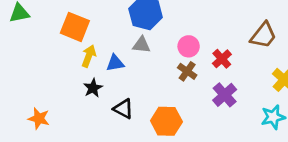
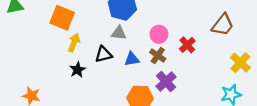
blue triangle: (115, 63) -> (132, 59), moved
purple cross: (225, 95) -> (166, 81), moved
black triangle: (123, 109) -> (103, 54), moved, turned -42

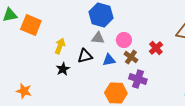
orange square: (62, 18) -> (31, 25), moved
pink circle: (159, 34) -> (124, 40), moved
purple cross: (166, 81) -> (138, 79), turned -30

